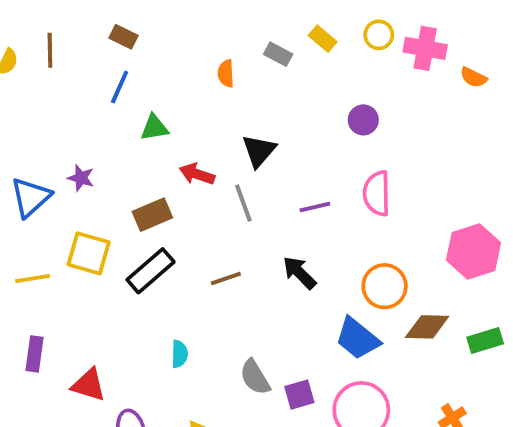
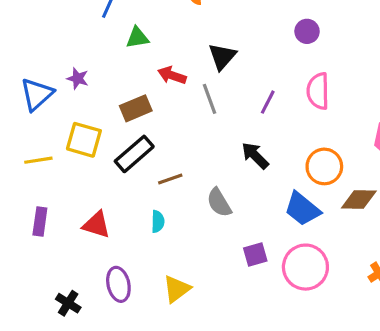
purple line: (315, 207) -> (268, 102), turned -50
brown line: (226, 279) -> (170, 179), moved
gray semicircle: (255, 377) -> (219, 203), moved
red triangle: (89, 385) -> (96, 225), moved

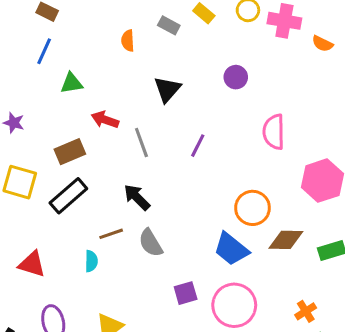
black triangle: (222, 56) -> (167, 89), moved
pink semicircle: (318, 91) -> (274, 132), moved
black arrow: (255, 155) -> (137, 197), moved
brown line: (170, 179) -> (111, 234), moved

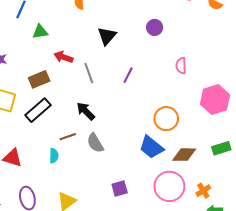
pink semicircle: (274, 132) -> (181, 66), size x0.7
brown diamond: (286, 240) -> (184, 155), moved
purple square: (186, 293) -> (120, 189), moved
pink circle: (234, 305) -> (169, 186), moved

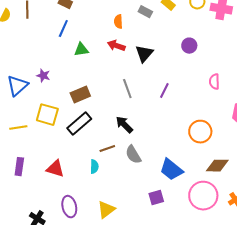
red arrow: (63, 57) -> (116, 46), moved
blue trapezoid: (151, 147) -> (171, 170), moved

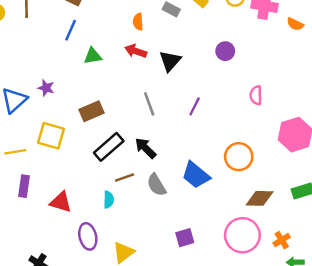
black rectangle: (79, 124) -> (109, 147), moved
purple rectangle: (19, 167) -> (24, 186), moved
blue trapezoid: (171, 170) -> (196, 175), moved
purple ellipse: (69, 207) -> (88, 236), moved

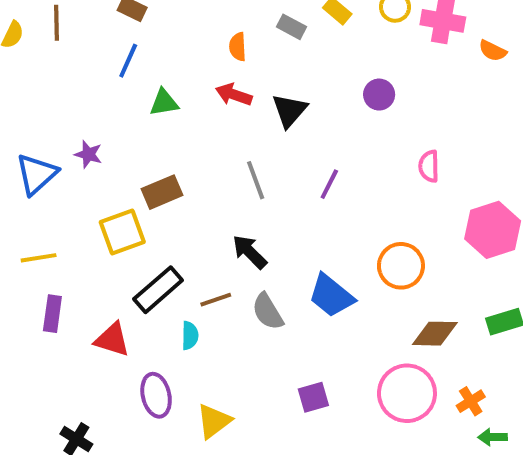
yellow square: (51, 136) -> (122, 232), moved, turned -36
black rectangle: (109, 147) -> (158, 290), moved

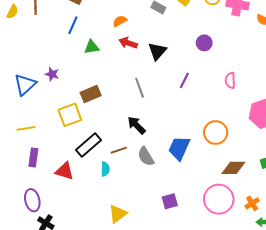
orange semicircle: (238, 47) -> (120, 21), moved, turned 64
purple line: (329, 184) -> (184, 80), moved
blue trapezoid: (331, 296) -> (179, 148), turned 75
purple ellipse: (156, 395) -> (32, 200), moved

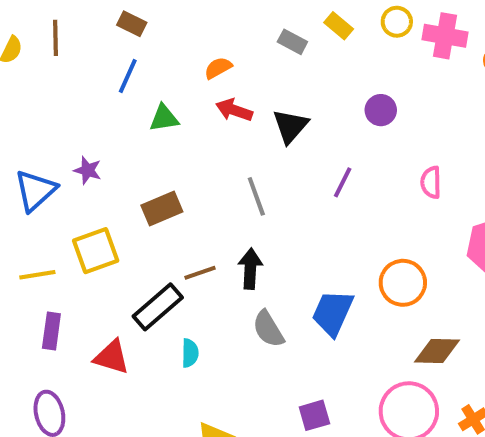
yellow square: (70, 115) -> (96, 251), moved
black arrow: (136, 125) -> (250, 269), turned 48
brown line: (119, 150) -> (200, 273), moved

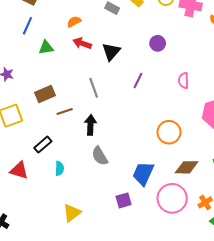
brown line: (200, 273) -> (65, 112), moved
black rectangle: (158, 307) -> (43, 145), size x0.7
blue trapezoid: (333, 313) -> (143, 174), moved

